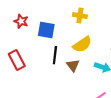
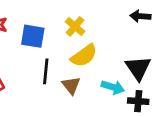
yellow cross: (80, 16) -> (75, 26), moved, turned 32

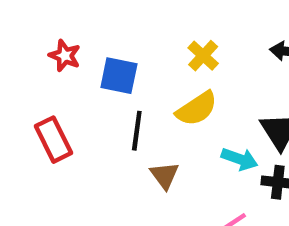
yellow cross: (75, 26) -> (203, 56), moved
brown triangle: (71, 85) -> (165, 175), moved

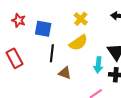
cyan arrow: (240, 159) -> (98, 65), turned 77
brown triangle: (165, 175) -> (65, 73), turned -32

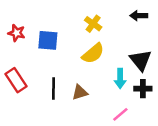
black line: (52, 53) -> (54, 89), moved
brown triangle: (65, 73) -> (80, 92), turned -32

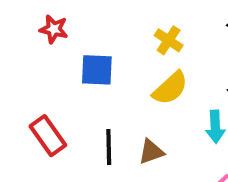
red star: (17, 33) -> (54, 29), moved

